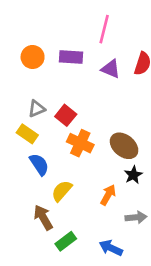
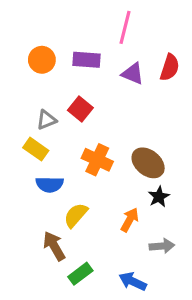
red square: (66, 115) -> (80, 109), moved
blue semicircle: (39, 164) -> (50, 184), turned 125

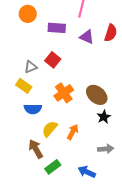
orange circle: (42, 60) -> (28, 14), moved
orange cross: (97, 160) -> (64, 93), turned 30
orange arrow: (130, 220) -> (73, 132), moved

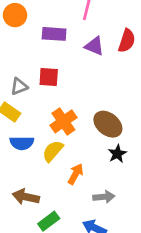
red square: (53, 60) -> (49, 77), turned -35
yellow semicircle: (50, 129) -> (53, 151), moved
brown arrow: (36, 149) -> (26, 197), turned -48
gray arrow: (106, 149) -> (104, 197), moved

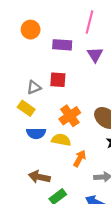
purple triangle: (94, 46) -> (95, 55), turned 35
yellow semicircle: (53, 151) -> (61, 140), turned 60

